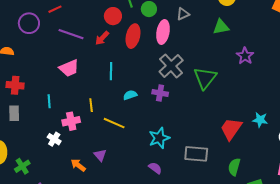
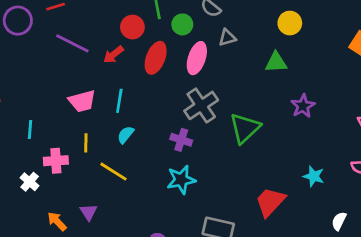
pink trapezoid: (69, 68) -> (82, 101), moved
cyan semicircle: (130, 95) -> (126, 135), moved, turned -40
cyan star: (260, 120) -> (314, 176), moved
cyan star: (159, 138) -> (181, 180), moved

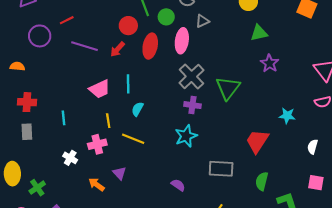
green triangle: (276, 62) -> (259, 33), moved
purple cross: (181, 140) -> (192, 105), moved
pink cross: (56, 161) -> (97, 144), moved

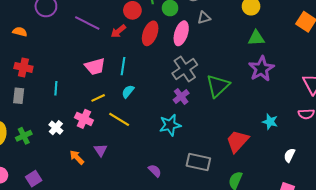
purple star: (270, 63) -> (261, 69), size x1.4
purple cross: (192, 105) -> (181, 96), turned 35
yellow line: (108, 121) -> (98, 98), turned 64
pink cross: (97, 144) -> (84, 119), turned 30
green cross: (37, 188) -> (24, 136), moved

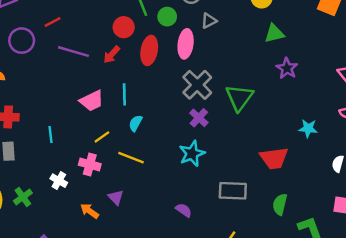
purple star: (261, 69) -> (287, 68), size x0.7
red trapezoid: (237, 141) -> (274, 158), turned -130

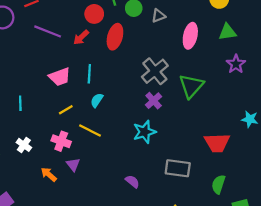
gray triangle: (209, 21) -> (158, 16), moved
pink ellipse: (186, 44) -> (190, 36), moved
pink cross: (90, 164) -> (61, 141), moved

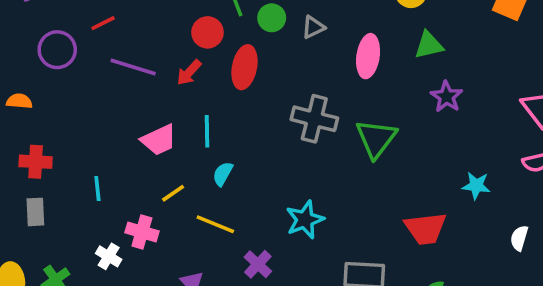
gray cross: (155, 71) -> (314, 119), turned -32
purple cross: (154, 101) -> (258, 264), moved
pink cross: (61, 141) -> (142, 232), moved

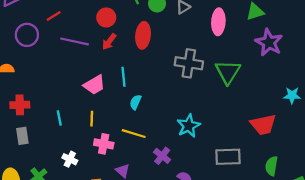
red circle: (207, 32) -> (106, 17), moved
purple star: (447, 97) -> (269, 42), size x1.4
yellow line: (173, 193) -> (92, 119), moved, turned -48
pink cross: (142, 232) -> (104, 144), moved

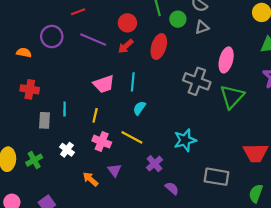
pink ellipse: (218, 22) -> (226, 60), moved
purple circle: (27, 35) -> (52, 37), moved
gray rectangle: (22, 136) -> (45, 120), moved

